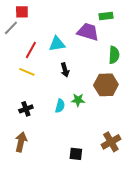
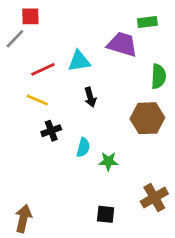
red line: (31, 50) -> (43, 69), turned 36
green star: (78, 100) -> (108, 161), moved
black cross: (26, 109) -> (51, 131), moved
brown arrow: (21, 142) -> (23, 218), moved

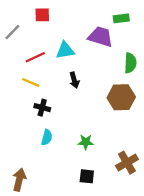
red square: (30, 16) -> (42, 15), moved
black cross: (51, 131) -> (42, 108), turned 35
cyan semicircle: (83, 147) -> (47, 137), moved
green star: (108, 161) -> (86, 142), moved

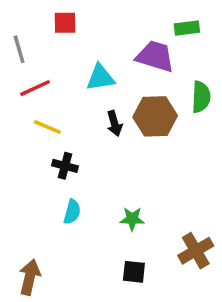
gray line: (12, 32) -> (19, 49), turned -60
red line: (35, 57) -> (35, 88), moved
brown hexagon: (121, 97) -> (155, 116), moved

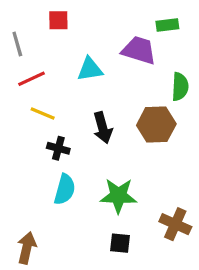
brown hexagon: (155, 116) -> (156, 125), moved
black arrow: (114, 123) -> (103, 128), moved, size x1.4
cyan semicircle: (72, 212) -> (65, 189), size x1.4
green star: (132, 219) -> (118, 196), size x1.6
brown cross: (196, 251) -> (175, 224), turned -36

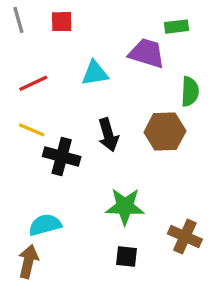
gray line: (17, 44) -> (18, 20), moved
yellow line: (43, 114) -> (32, 130), moved
black cross: (58, 148) -> (62, 156), size x1.5
cyan semicircle: (65, 189) -> (45, 225), moved, turned -120

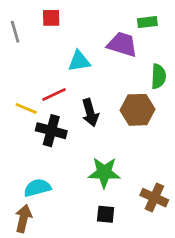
gray line: (18, 20) -> (15, 32), moved
red line: (33, 83) -> (54, 94), moved

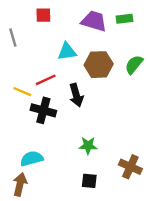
gray line: (15, 32) -> (13, 37), moved
purple trapezoid: (122, 44) -> (94, 21), moved
green semicircle: (158, 76) -> (134, 65), turned -144
brown hexagon: (138, 110) -> (99, 65), moved
green star: (104, 172) -> (88, 146), size x0.7

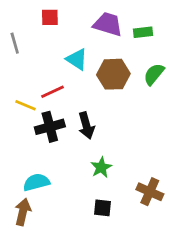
green rectangle: (124, 19) -> (143, 32), moved
cyan triangle: (67, 52) -> (77, 59), turned 42
black arrow: (76, 95) -> (86, 125), moved
black cross: (43, 110) -> (50, 127), turned -30
green star: (88, 146) -> (101, 167), turned -30

